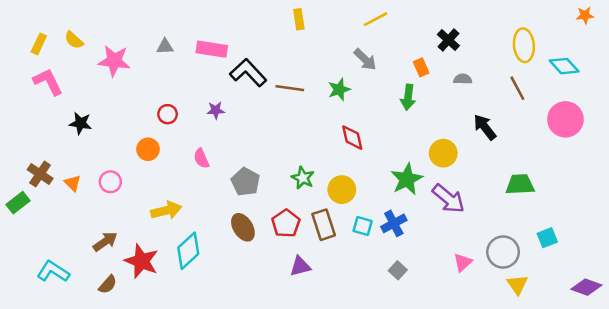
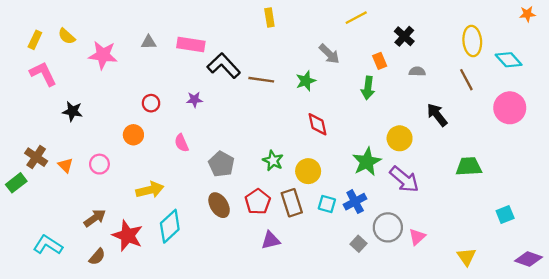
yellow line: (376, 19) -> (356, 18), moved
cyan square: (547, 238) -> (505, 215), moved
gray circle: (503, 252) -> (388, 227), moved

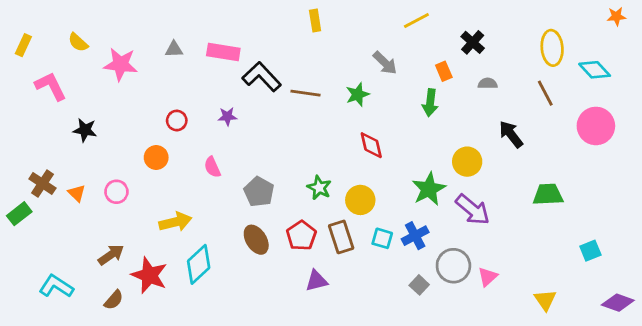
yellow rectangle: (35, 40) -> (23, 45), moved

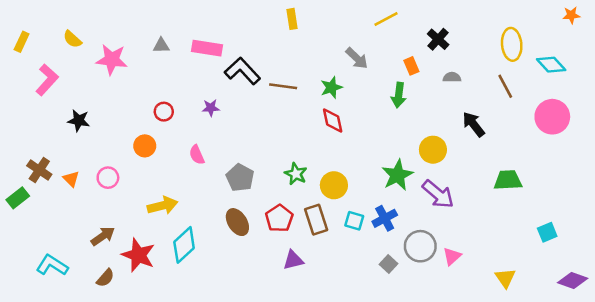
pink L-shape: (51, 86) -> (47, 80), turned 68
red diamond: (371, 145) -> (333, 121), moved

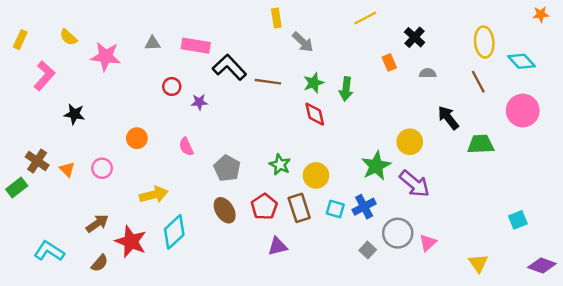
gray arrow: (357, 58) -> (303, 42), moved
green arrow: (399, 95) -> (346, 89), moved
red circle: (164, 112) -> (172, 86), moved
green trapezoid: (508, 180) -> (481, 144), moved

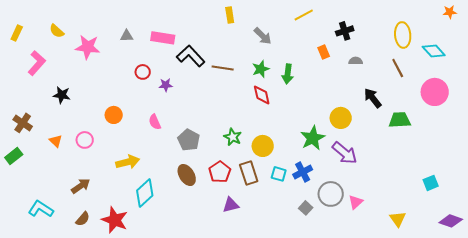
black cross: (415, 37) -> (345, 31), turned 30
gray arrow: (303, 42) -> (263, 36), moved
brown cross: (37, 161) -> (23, 123), moved
red star: (131, 242) -> (115, 220), moved

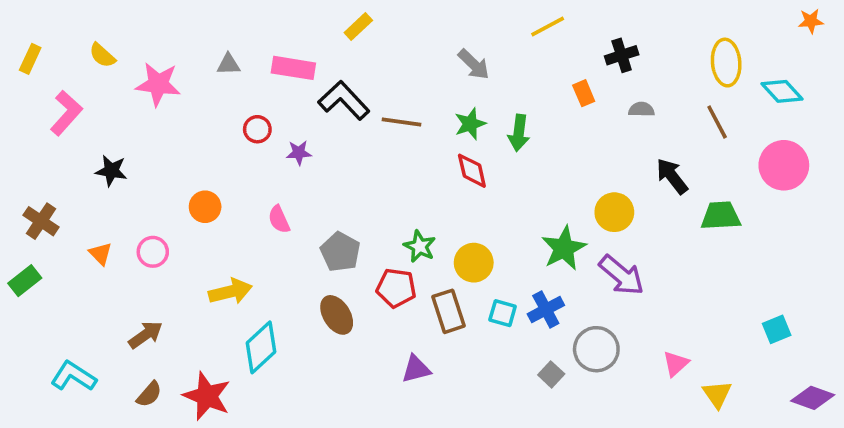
yellow rectangle: (230, 15) -> (358, 26), moved, turned 56
red pentagon: (220, 172) -> (396, 288), moved, turned -30
pink triangle: (356, 202) -> (676, 364), moved

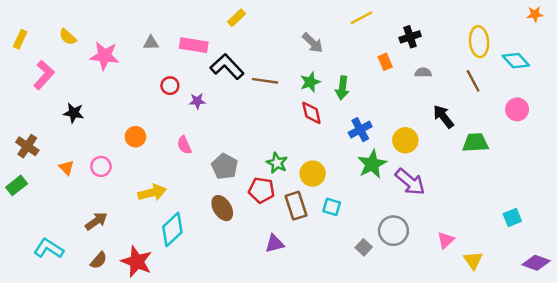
pink circle: (784, 165) -> (517, 109), size x0.7
blue cross: (546, 310) -> (360, 130), moved

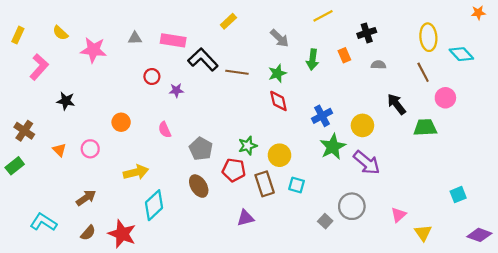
yellow rectangle: (237, 18) -> (228, 21), moved
green arrow: (342, 88) -> (312, 59), moved
pink circle: (517, 109) -> (445, 98), moved
green star: (277, 163) -> (248, 146), turned 30

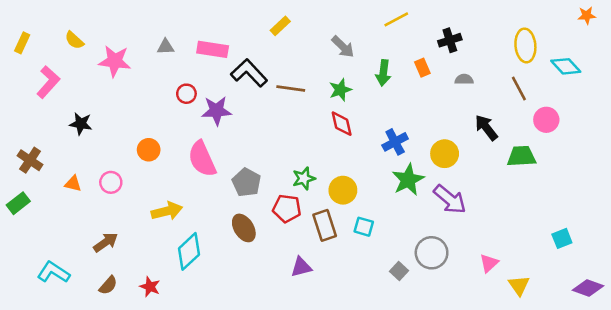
purple star: (176, 90) -> (216, 111), size x1.6
pink semicircle: (165, 130) -> (202, 159), size x1.8
orange triangle: (59, 150) -> (73, 184), turned -32
red star: (122, 234) -> (150, 287), size x0.6

